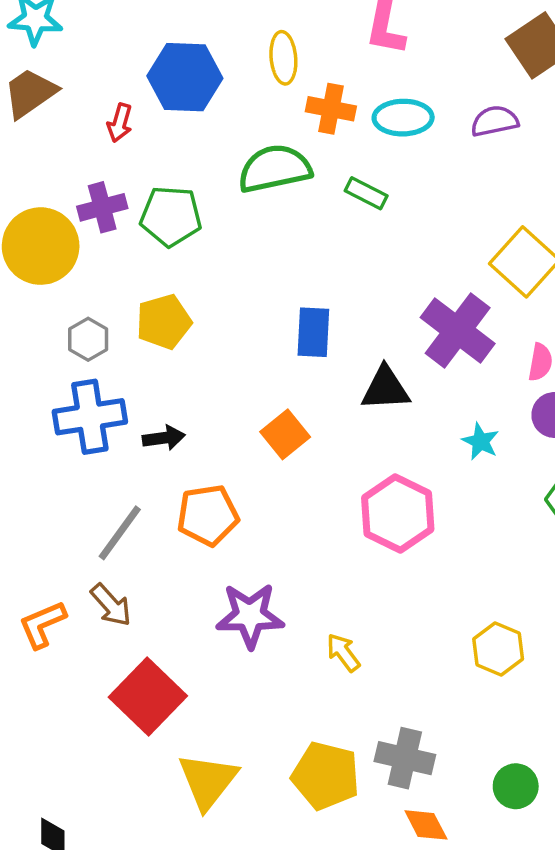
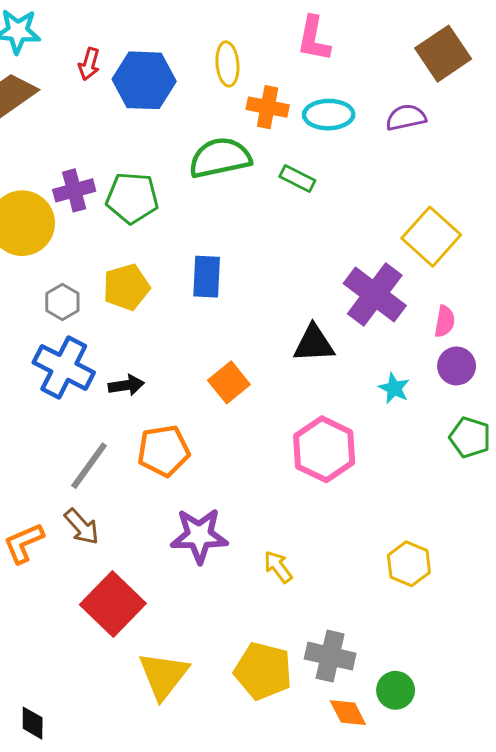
red arrow: (120, 123) -> (89, 64), moved
blue rectangle: (313, 332) -> (207, 277), moved
blue cross: (90, 417) -> (64, 367), turned 36
green circle: (516, 786) -> (396, 690), moved

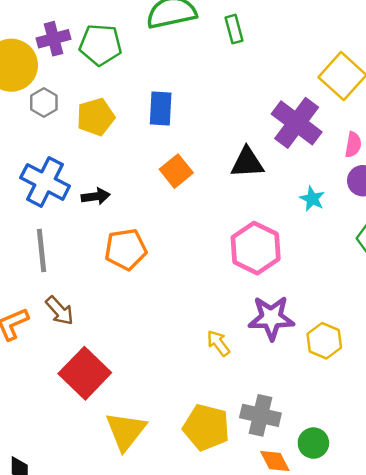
green rectangle: (297, 179) -> (234, 29), turned 48
gray hexagon: (62, 302) -> (44, 102), moved
orange square: (229, 382) -> (176, 171), moved
gray line: (89, 466) -> (41, 250), moved, turned -42
purple star: (199, 536) -> (271, 318), moved

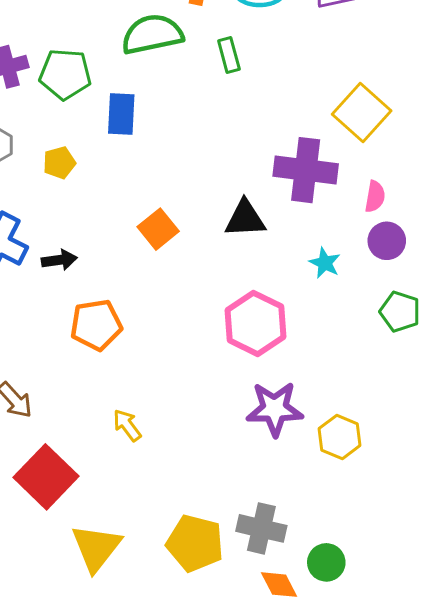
blue rectangle: (161, 109) -> (121, 114), moved
yellow pentagon: (96, 117) -> (59, 163), size x0.7
purple cross: (297, 123) -> (306, 170), turned -30
yellow arrow: (218, 343) -> (127, 425), moved

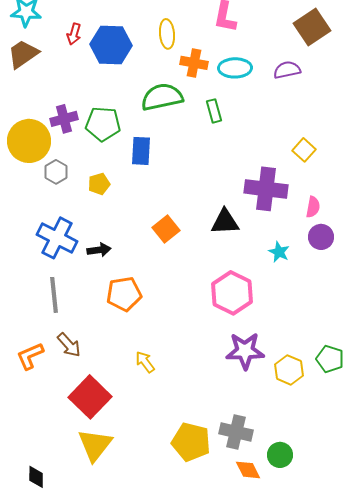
yellow square: (362, 112) -> (304, 150), size x0.6
green pentagon: (400, 312) -> (330, 359), moved
yellow triangle: (96, 548) -> (95, 445), moved

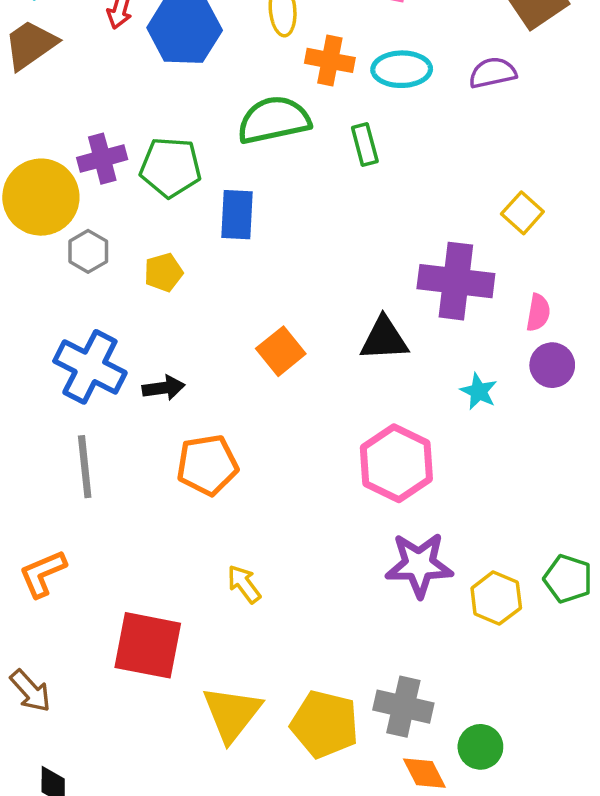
brown arrow: (69, 345) -> (30, 691), moved
red square: (90, 397) -> (148, 645), turned -33
yellow triangle: (95, 445) -> (232, 714), moved

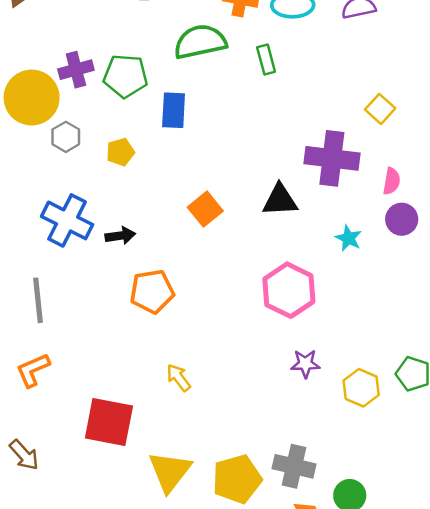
gray line: (85, 467) -> (38, 300), moved
purple star: (419, 565) -> (305, 364), size x0.6
yellow pentagon: (325, 724) -> (237, 479), turned -30

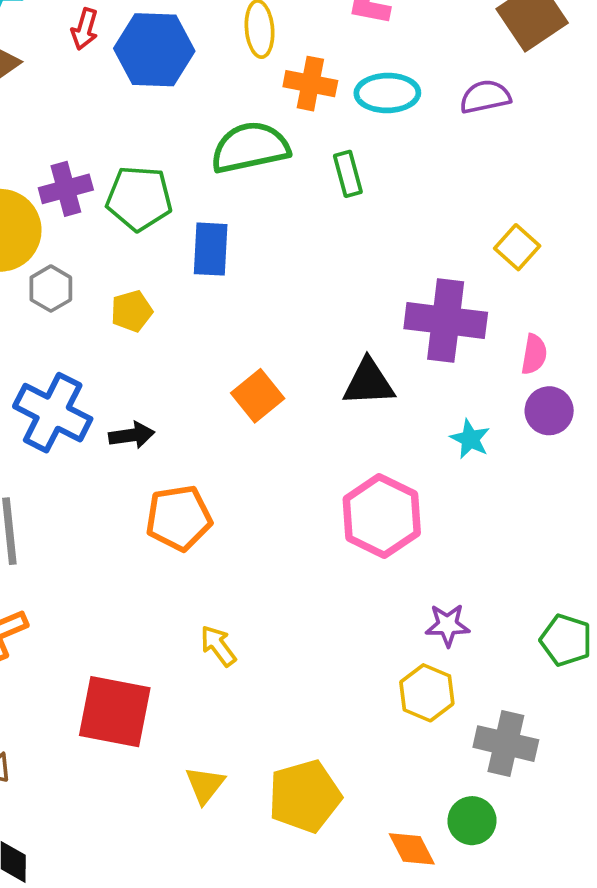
purple star: (305, 364) -> (448, 625), moved
yellow hexagon: (361, 388) -> (427, 693), moved
gray cross: (294, 466) -> (506, 744), moved
yellow triangle: (170, 471) -> (205, 785), size x0.6

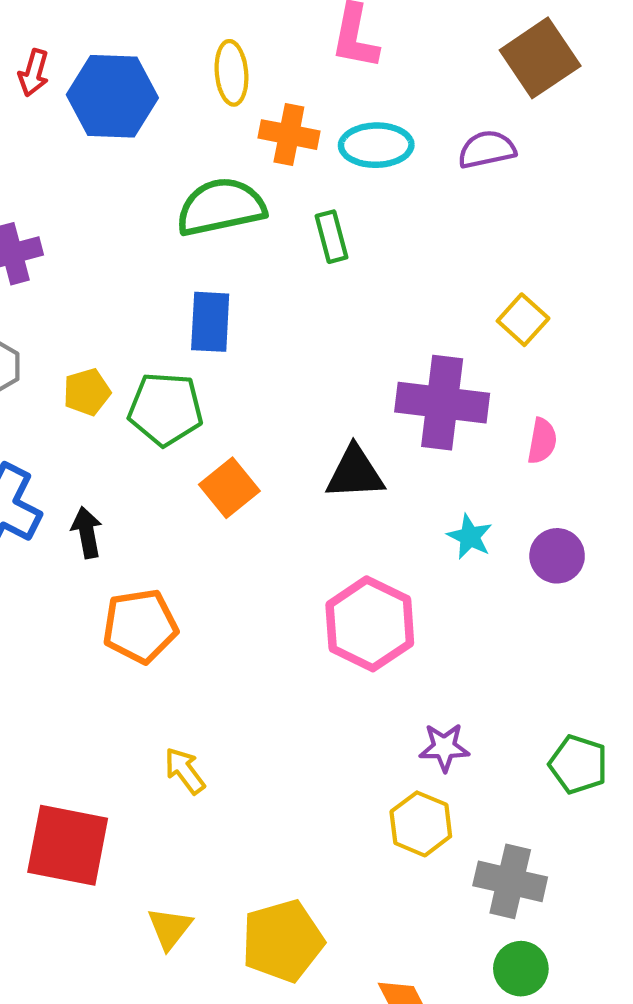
green pentagon: (139, 198) -> (166, 409), moved
blue rectangle: (211, 249) -> (210, 322), moved
purple circle: (549, 411) -> (557, 556), moved
black arrow: (132, 435) -> (87, 532), turned -93
green circle: (472, 821) -> (521, 969), moved

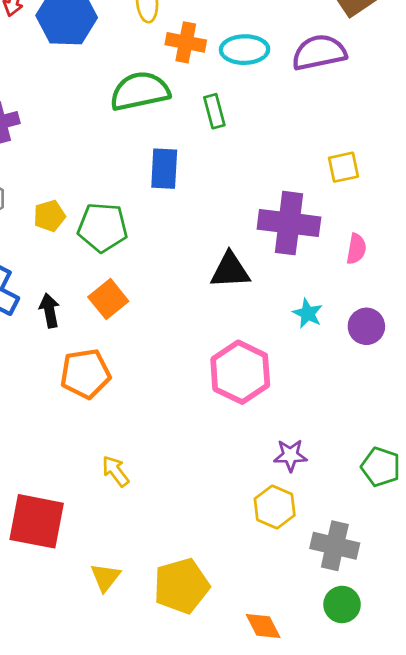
purple semicircle: (487, 149) -> (319, 52), size x1.4
yellow square: (523, 320) -> (343, 167), turned 36
blue rectangle: (210, 322) -> (164, 169), moved
orange square: (229, 488) -> (108, 299), moved

